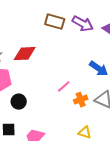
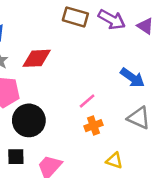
orange cross: (81, 100) -> (94, 126), moved
black circle: (19, 102) -> (29, 120), size x1.6

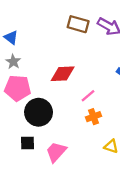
red diamond: (37, 58) -> (63, 74), moved

